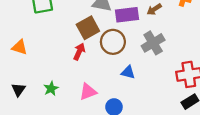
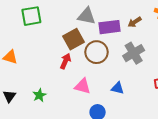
blue triangle: (128, 72) -> (118, 88), moved
pink triangle: (88, 92) -> (82, 86), moved, turned 36

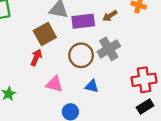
brown circle: (97, 52) -> (81, 55), moved

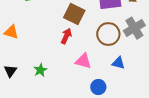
brown square: (45, 34) -> (74, 14), turned -35

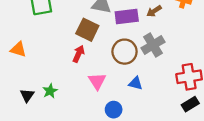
pink triangle: (83, 61) -> (97, 81), turned 42
black triangle: (10, 71) -> (27, 95), moved

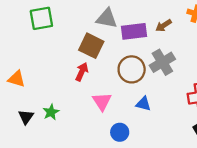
orange triangle: (18, 49) -> (17, 79), moved

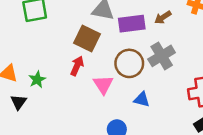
pink triangle: (102, 101) -> (103, 85), moved
green star: (51, 112) -> (37, 80), moved
black triangle: (26, 117) -> (19, 102), moved

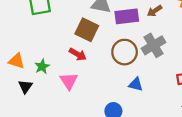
red arrow: (77, 66) -> (78, 54), turned 96
pink triangle: (103, 85) -> (69, 81), moved

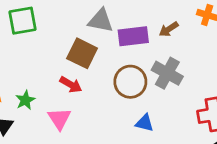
gray cross: (153, 45) -> (167, 73), turned -30

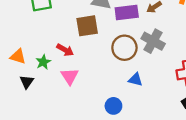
brown square: (82, 53) -> (87, 26), turned -35
red arrow: (71, 85) -> (65, 50), moved

